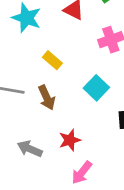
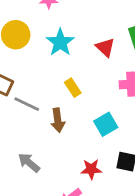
red star: (70, 140) -> (91, 169), moved

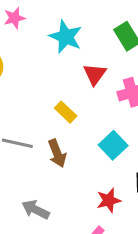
cyan star: (60, 42) -> (66, 37), moved
red triangle: (105, 47) -> (95, 74), moved, turned 36

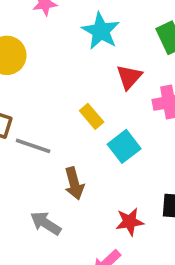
cyan square: (113, 145) -> (124, 146), moved
brown arrow: (57, 153) -> (74, 183), moved

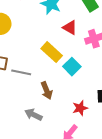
red triangle: (129, 77) -> (70, 28), turned -35
yellow rectangle: (92, 116) -> (52, 52), size x1.5

